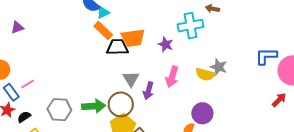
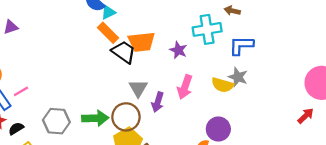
black trapezoid: (117, 47) -> (124, 52), turned 35
blue L-shape: (266, 56) -> (241, 45), moved

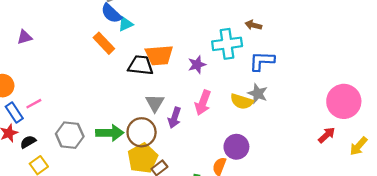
orange rectangle: (108, 33) -> (104, 43), moved
purple star: (178, 50) -> (197, 65), turned 30
black trapezoid: (124, 52) -> (141, 65), turned -30

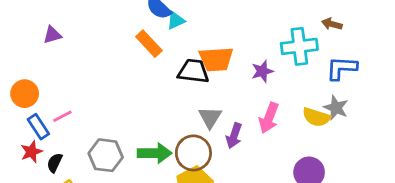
black semicircle: (28, 142) -> (55, 163), turned -35

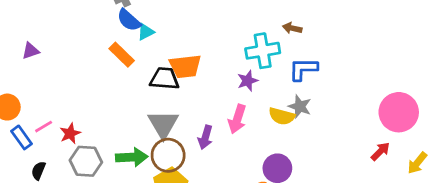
purple star: (262, 71) -> (248, 81), moved
gray triangle: (210, 117) -> (163, 124), moved, size x1.4
red star: (31, 152) -> (70, 134), moved

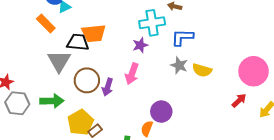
yellow semicircle: (282, 116) -> (202, 70), moved
gray triangle: (163, 124) -> (59, 61), moved
brown circle: (168, 155) -> (87, 80), moved

